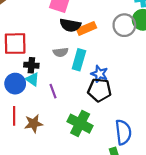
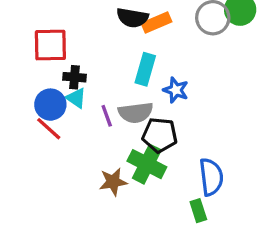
gray semicircle: (61, 52) -> (136, 113), moved, size x1.5
black pentagon: (99, 90) -> (160, 135), moved
red line: (14, 116) -> (49, 129), moved, turned -48
brown star: (34, 124) -> (113, 182), moved

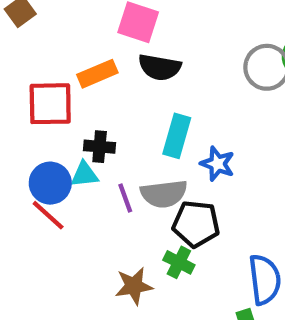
orange rectangle: (156, 23) -> (97, 74), moved
black cross: (74, 77) -> (100, 147), moved
cyan triangle: (76, 98) -> (85, 174), turned -40
green cross: (147, 164) -> (179, 262), size x0.6

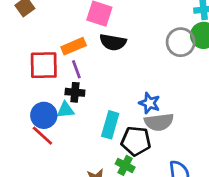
cyan rectangle: (177, 136) -> (110, 125), moved
gray semicircle: (164, 194) -> (159, 122), moved
purple line: (125, 198) -> (76, 69), moved

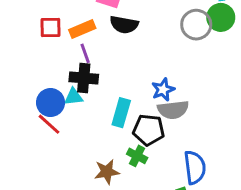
red square: (44, 65) -> (51, 27), moved, size x0.7
black cross: (75, 92) -> (84, 78), size x1.4
blue star: (149, 103) -> (163, 90), turned 30

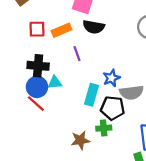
purple line: (85, 53) -> (77, 54), moved
black cross: (84, 78) -> (38, 66), moved
blue star: (163, 90) -> (111, 78), moved
green cross: (137, 156) -> (104, 128), turned -32

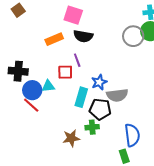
red square: (37, 29) -> (65, 72), moved
purple line: (77, 54) -> (77, 60), moved
black cross: (38, 66) -> (18, 71), moved

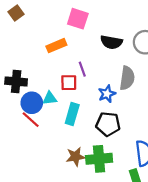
black semicircle: (83, 36) -> (111, 42), moved
gray semicircle: (117, 95) -> (127, 78), moved, turned -75
cyan rectangle: (81, 97) -> (72, 114), moved
green cross: (92, 127) -> (99, 159), moved, size x1.6

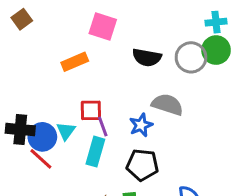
purple line: (82, 69) -> (103, 127), moved
gray semicircle: (127, 78) -> (167, 104), turned -80
black cross: (16, 81) -> (20, 130), moved
cyan triangle: (50, 98) -> (66, 131), turned -48

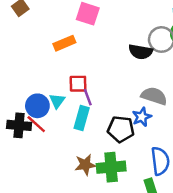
black semicircle: (147, 57) -> (141, 52), moved
gray semicircle: (167, 104) -> (154, 96), moved
blue star: (141, 125) -> (142, 117), moved
black cross: (20, 130) -> (19, 125), moved

